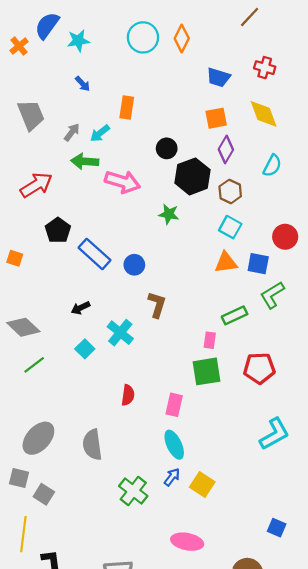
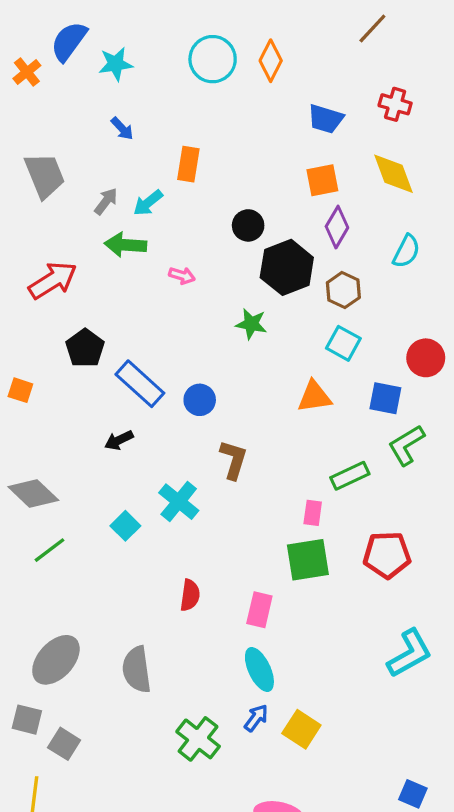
pink arrow: (122, 182) -> (182, 276), size x0.5
orange triangle: (226, 263) -> (314, 397), moved
black arrow: (80, 308) -> (119, 440), moved

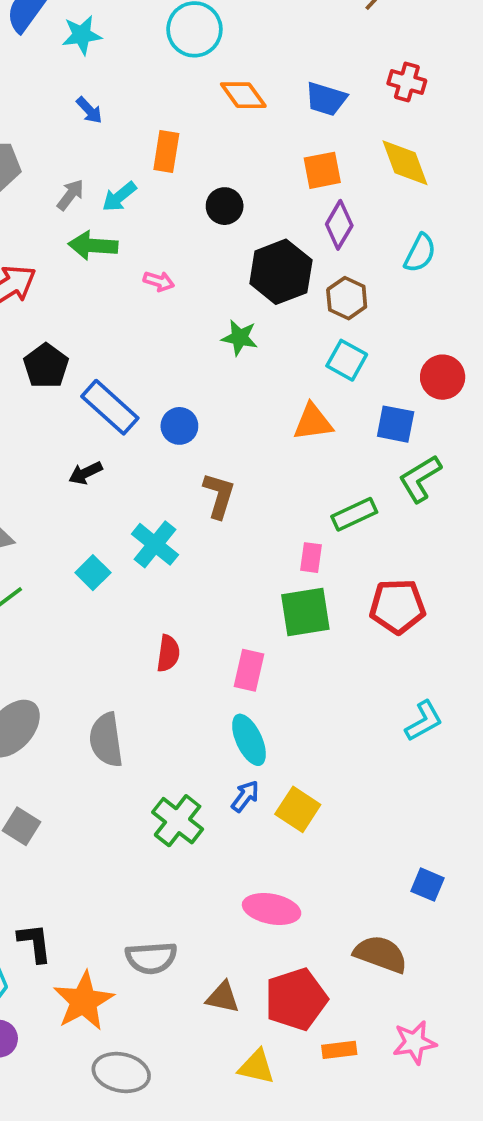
orange diamond: (271, 61) -> (243, 95), moved, turned -63
black circle: (248, 225) -> (225, 206), moved
cyan L-shape: (410, 653) -> (424, 721), size x0.7

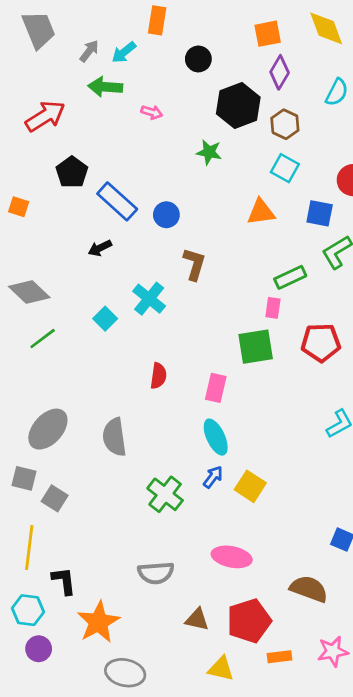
pink rectangle: (311, 558) -> (273, 308), moved
gray semicircle: (151, 958) -> (156, 573), moved

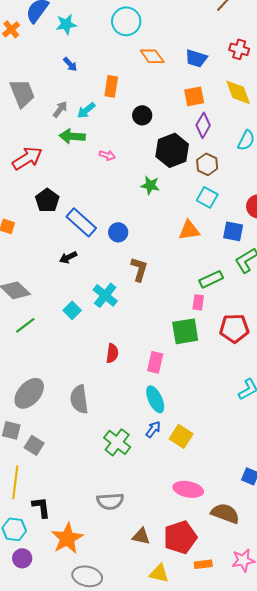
pink ellipse: (232, 557) -> (188, 489), moved

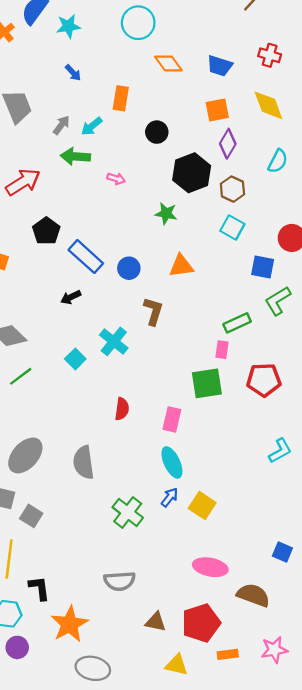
orange triangle: (189, 230) -> (181, 266), moved

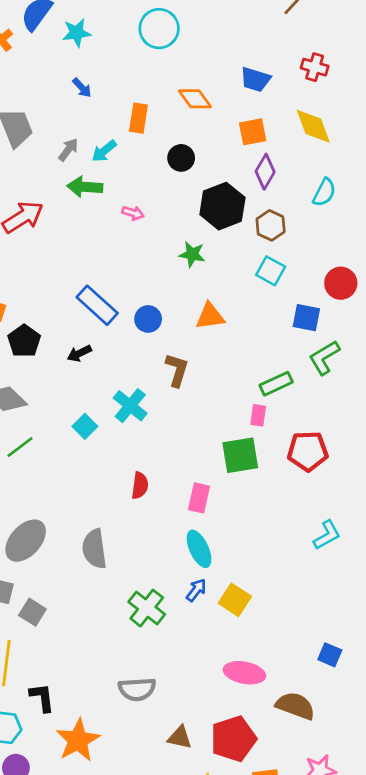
orange diamond: (168, 63) -> (195, 99), moved
black pentagon: (46, 231) -> (24, 341), moved

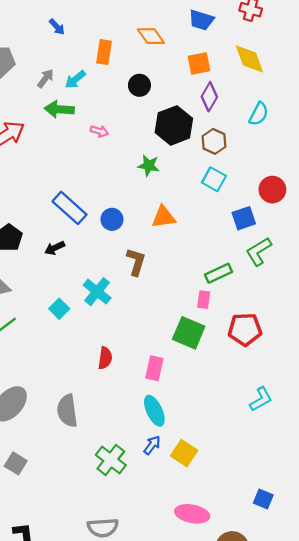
blue square: (306, 318) -> (244, 218), turned -30
green square: (240, 455) -> (189, 333), turned 32

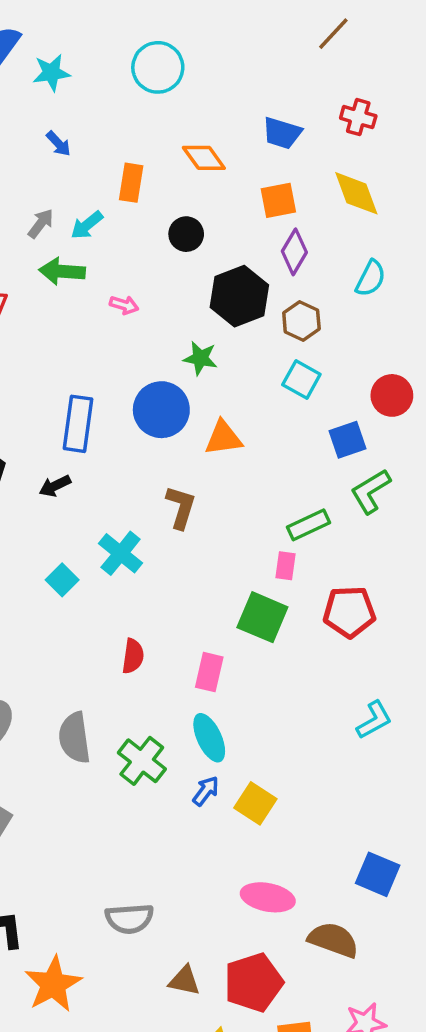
blue rectangle: (70, 208) -> (78, 424), turned 56
blue circle: (112, 219) -> (161, 410), moved, size x1.6
green cross: (111, 460) -> (142, 761), moved
blue square: (263, 499) -> (378, 874), size x1.4

